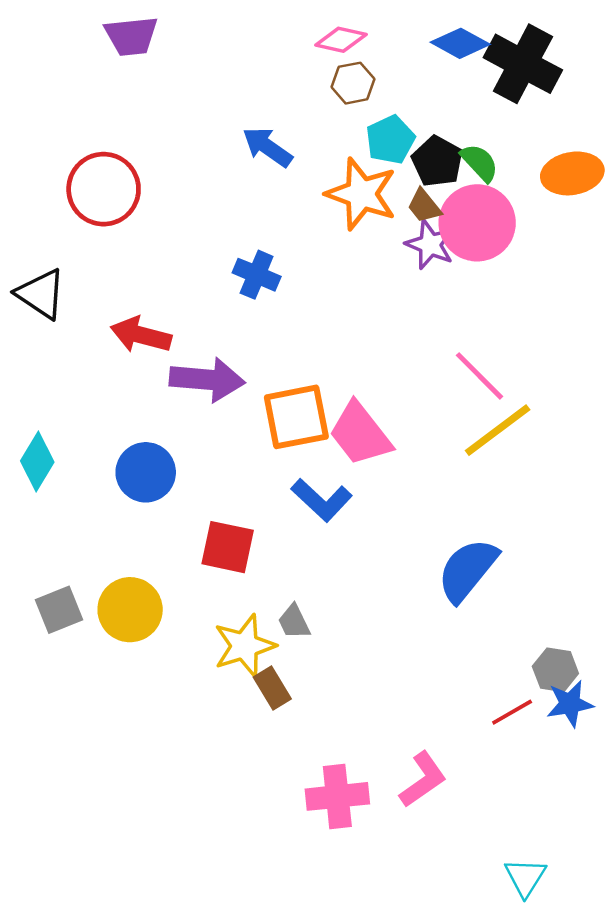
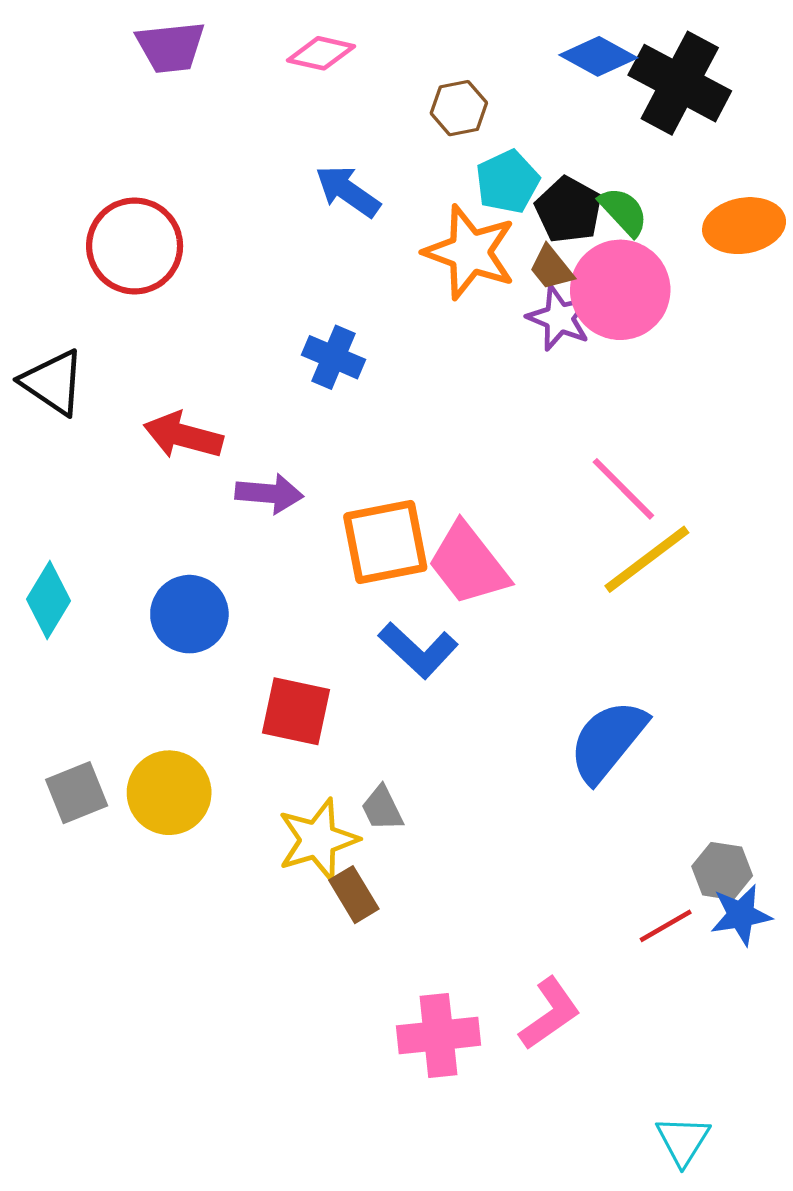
pink diamond: (341, 40) -> (321, 53), moved
purple arrow: (207, 380) -> (269, 493), size x0.7

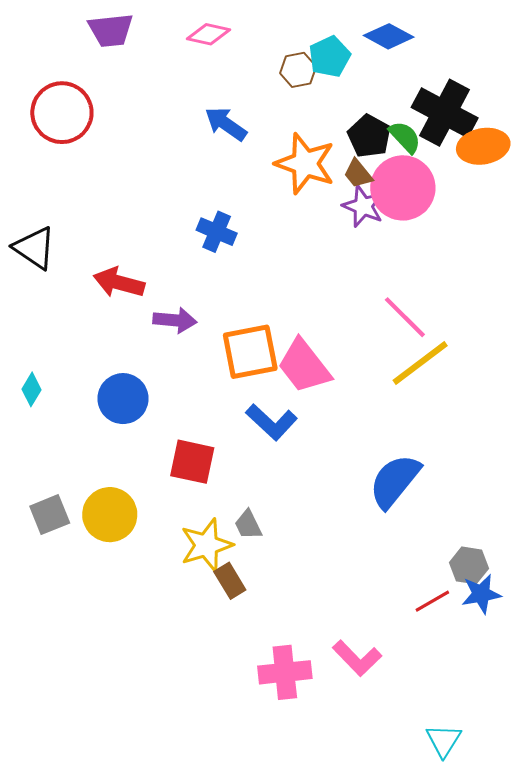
black cross: (680, 83) -> (445, 113), moved
cyan pentagon: (507, 182) -> (330, 57), moved
red circle: (135, 246) -> (62, 113), moved
cyan diamond: (48, 600) -> (31, 389), size x0.7
pink L-shape: (550, 1014) -> (357, 658), turned 81

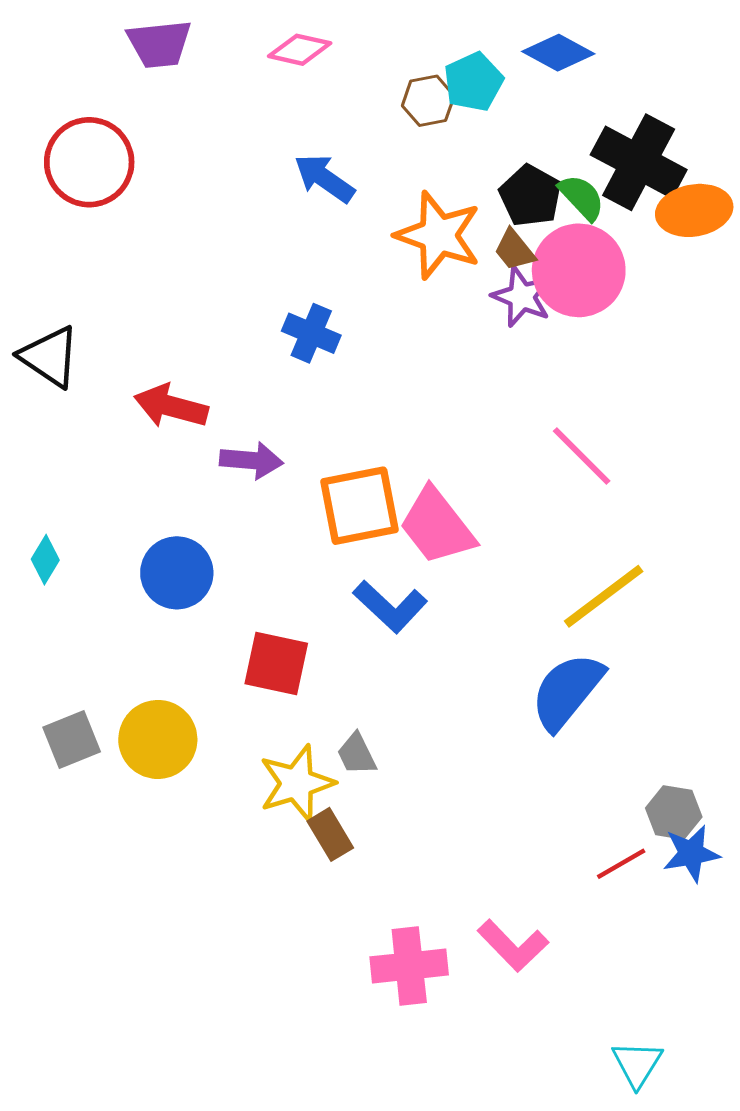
yellow line: (420, 363) -> (604, 596), moved

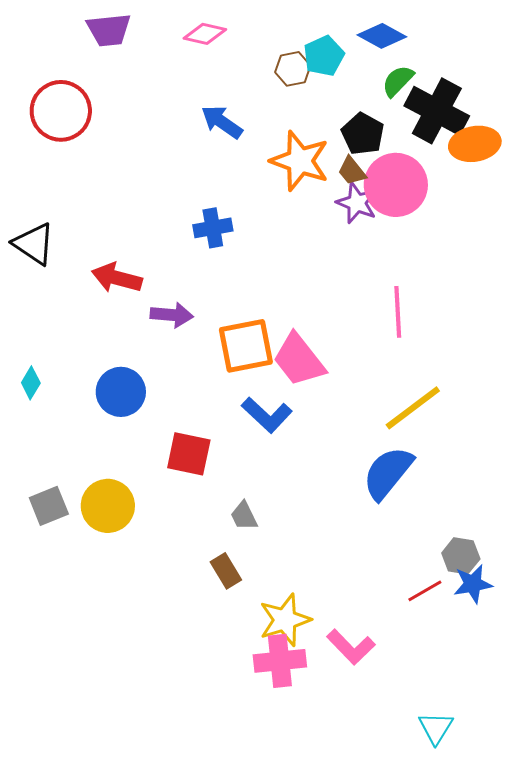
green semicircle: (582, 197) -> (398, 81), moved, turned -93
blue cross: (311, 333) -> (213, 228), turned -33
pink line: (582, 456) -> (398, 312), turned 42
yellow star: (297, 783) -> (285, 620), moved

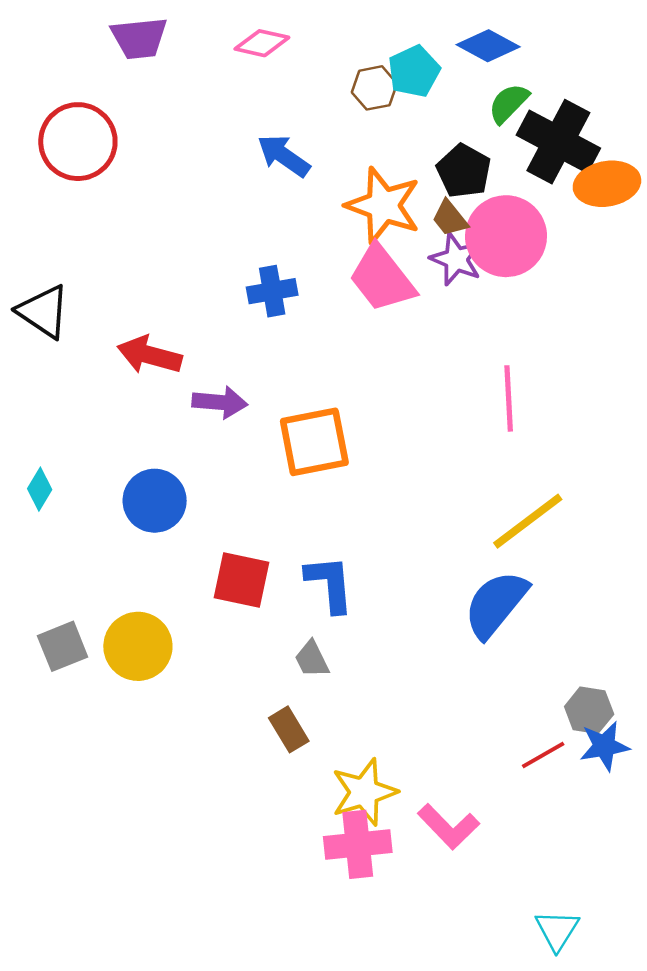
pink trapezoid: (299, 360) -> (382, 278), moved
blue L-shape: (267, 415) -> (330, 584), moved, turned -138

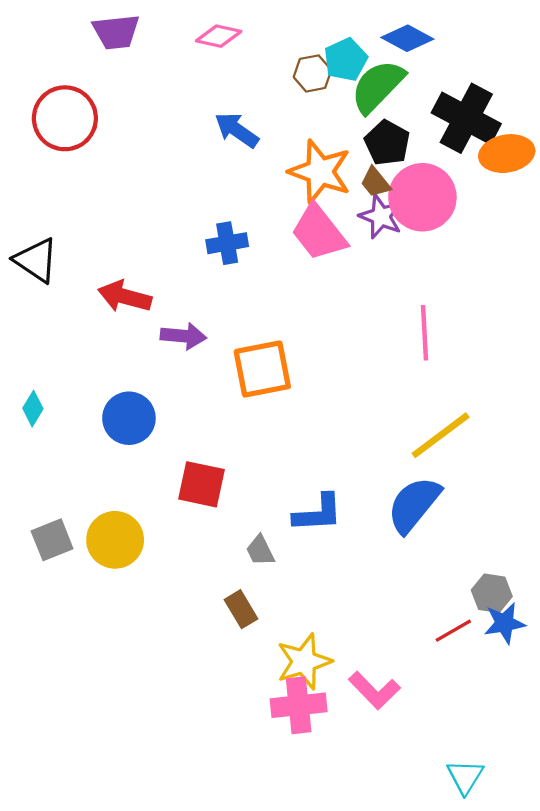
green semicircle: (509, 103) -> (378, 86), moved, size x1.6
blue L-shape: (330, 584) -> (318, 513), moved, turned 92

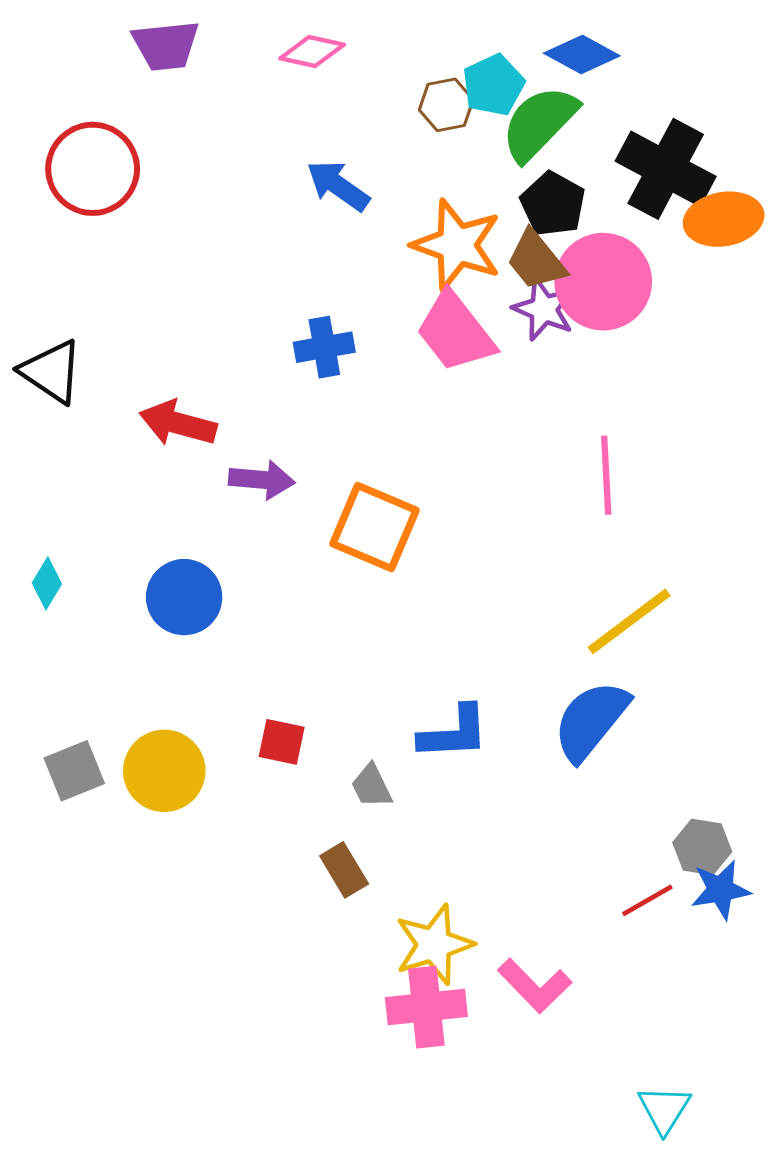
brown trapezoid: (375, 182) -> (536, 260), size x1.4
orange square: (262, 369) -> (375, 527), turned 34
red square: (202, 484) -> (282, 742), moved, size x0.7

